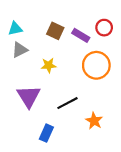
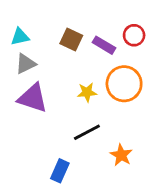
yellow star: (49, 65) -> (87, 92), moved
purple triangle: (29, 96) -> (33, 98), moved, turned -40

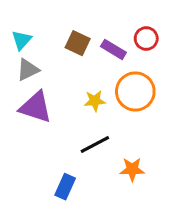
cyan triangle: (20, 37) -> (22, 40), turned -36
orange star: (121, 155) -> (132, 169), turned -30

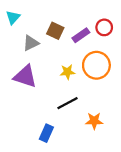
cyan triangle: (22, 40) -> (13, 17), moved
purple rectangle: (113, 49) -> (81, 35), turned -66
gray triangle: (28, 70) -> (31, 43), moved

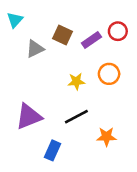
orange circle: (96, 65) -> (109, 74), size x0.7
purple triangle: (25, 76) -> (29, 117), moved, turned -40

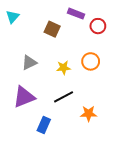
purple rectangle: (91, 40) -> (76, 14), moved, turned 56
gray triangle: (35, 49) -> (29, 62), moved

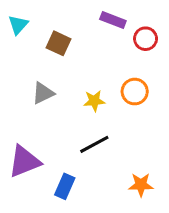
brown square: (52, 29) -> (59, 43), moved
purple triangle: (24, 97) -> (24, 161), moved
orange star: (89, 114) -> (141, 185), moved

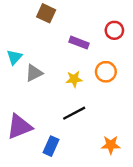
purple rectangle: (113, 20) -> (79, 43), moved
cyan triangle: (18, 25) -> (14, 57), moved
brown square: (59, 43) -> (46, 13), moved

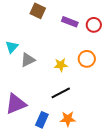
purple rectangle: (79, 43) -> (70, 22), moved
orange star: (111, 145) -> (68, 119), moved

